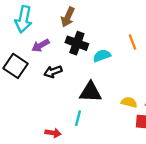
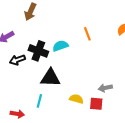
black cross: (77, 43) -> (38, 51), moved
yellow semicircle: (129, 102) -> (76, 99), moved

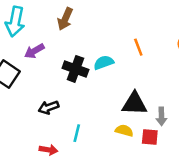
black arrow: (17, 60) -> (48, 107), moved
black triangle: (50, 78) -> (134, 104), moved
gray arrow: (105, 88) -> (161, 116), turned -80

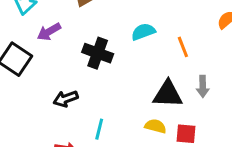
orange line: (138, 47) -> (183, 47), moved
cyan semicircle: (104, 63) -> (143, 32), moved
gray arrow: (161, 116) -> (203, 87), moved

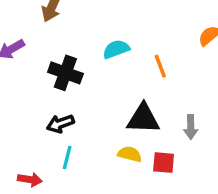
gray arrow: (203, 87) -> (191, 127), moved
black arrow: (66, 99) -> (60, 124), moved

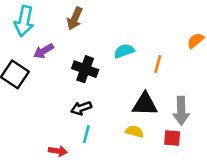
orange line: (160, 66) -> (158, 64), turned 36
gray arrow: (191, 127) -> (181, 111), size x1.5
red square: (164, 163) -> (172, 138), moved

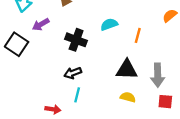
yellow semicircle: (134, 131) -> (128, 97), moved
red square: (172, 138) -> (165, 102), moved

